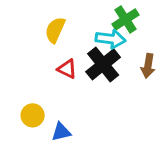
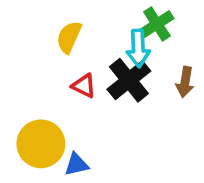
cyan arrow: (111, 39) -> (138, 48), turned 80
yellow circle: (33, 115) -> (41, 144), size x1.6

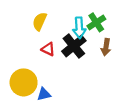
green cross: (157, 24) -> (96, 22), moved

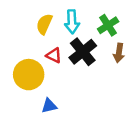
cyan arrow: (79, 28) -> (72, 22), moved
yellow circle: (24, 82) -> (29, 75), moved

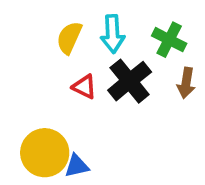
green cross: (108, 25) -> (169, 40), turned -30
yellow circle: (29, 75) -> (45, 153), moved

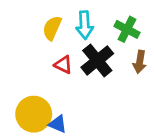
blue triangle: (77, 166) -> (58, 124), turned 36

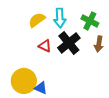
yellow semicircle: (52, 28) -> (37, 20), turned 30

